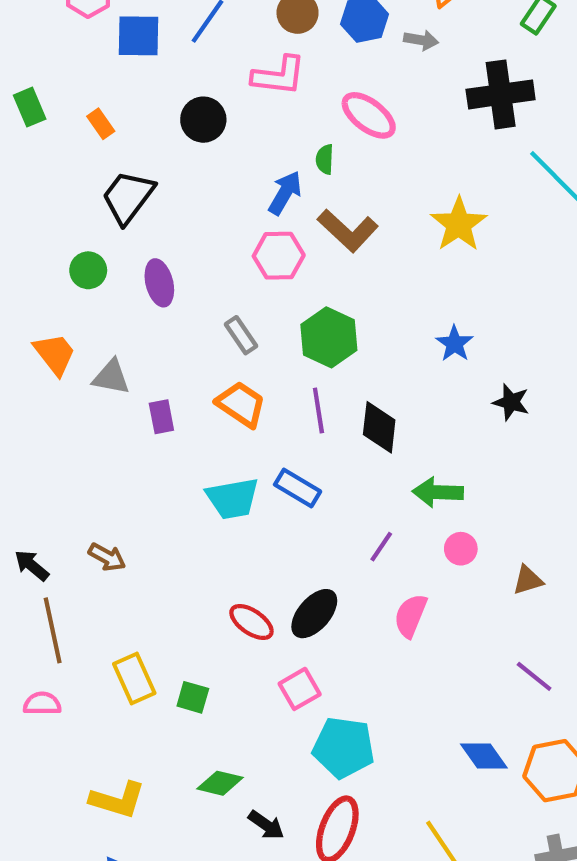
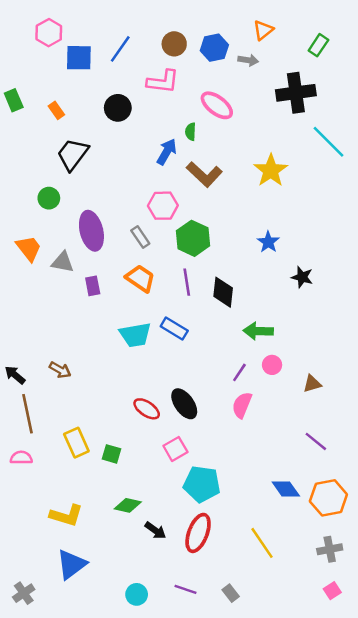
pink hexagon: (279, 256) -> (163, 206), moved
purple ellipse: (159, 283) -> (91, 231), moved, size x1.4
purple line: (381, 547) -> (239, 372), moved
black ellipse: (314, 614) -> (184, 404), turned -76

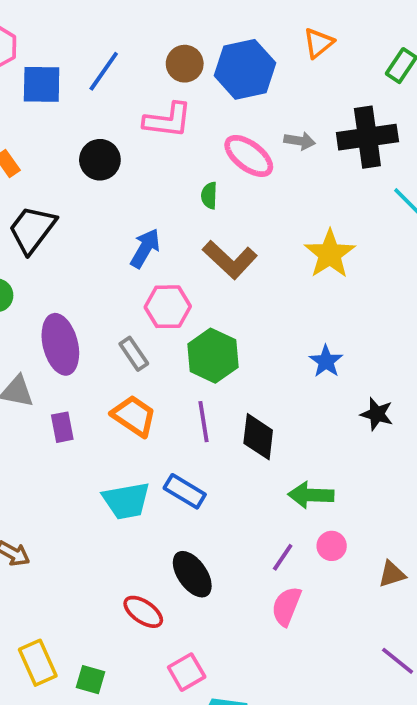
blue hexagon: (214, 48) -> (245, 69), size x1.4
gray arrow: (248, 60) -> (300, 141), moved
blue arrow: (167, 152) -> (145, 248), moved
black ellipse: (184, 404) -> (192, 574), moved

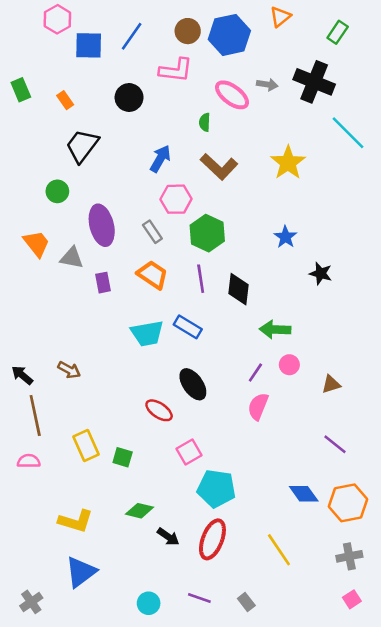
black cross: (367, 137) -> (314, 82), turned 30

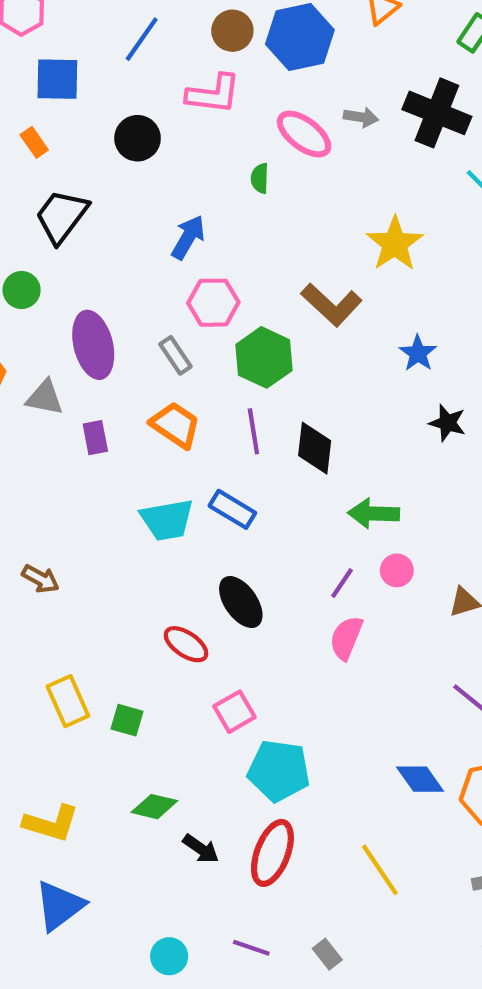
blue square: (89, 45) -> (57, 79), moved
brown L-shape: (219, 167) -> (331, 305), moved
blue star: (285, 237) -> (418, 353), moved

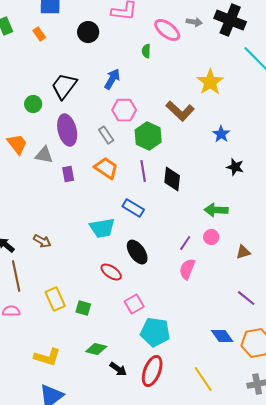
black trapezoid: (62, 216) -> (64, 86), moved
green arrow: (374, 513) -> (216, 210), moved
cyan trapezoid: (167, 520) -> (102, 228), moved

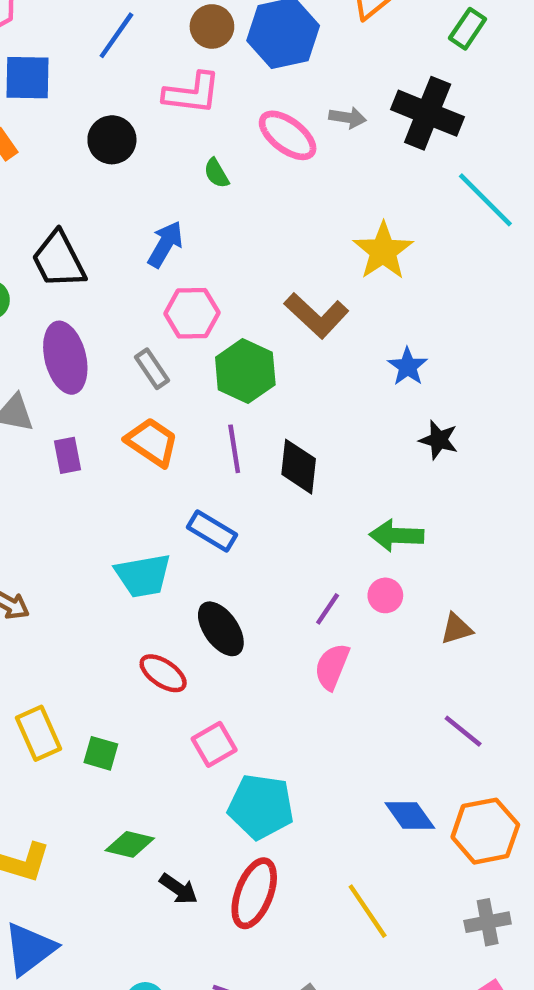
green semicircle: (146, 51) -> (216, 173), moved, turned -32
black trapezoid: (64, 86) -> (59, 260), turned -64

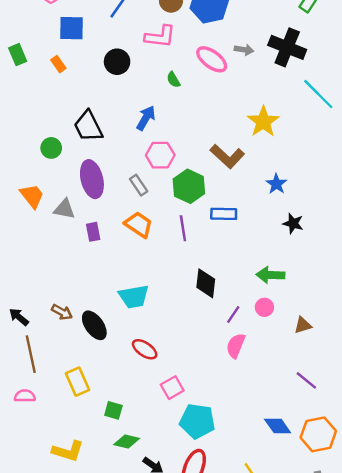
black diamond: (299, 467) -> (206, 283), moved
blue rectangle: (212, 531) -> (224, 214), moved, turned -30
black ellipse: (221, 629) -> (94, 325), moved
green square: (101, 753) -> (113, 410), moved

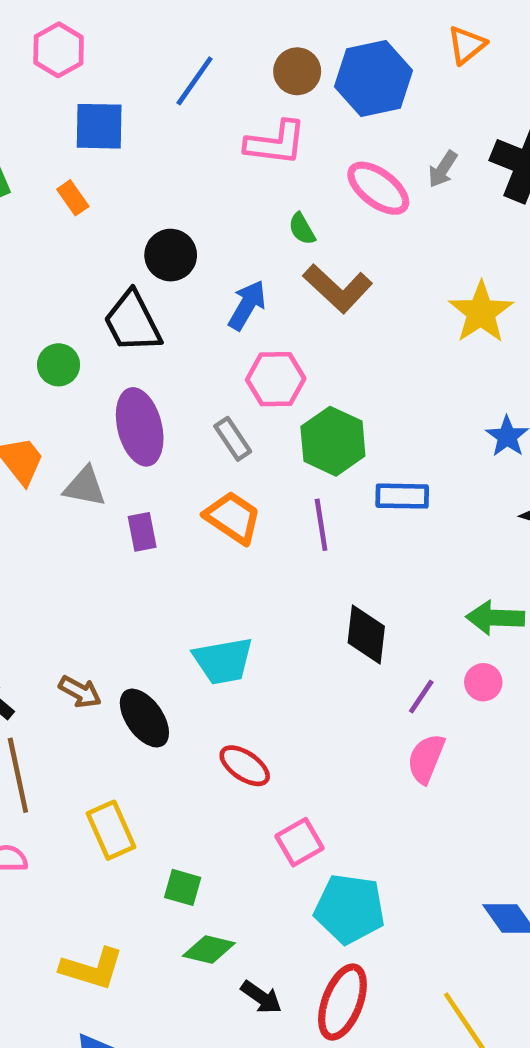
gray arrow: (244, 50) -> (443, 169), turned 114
black circle: (117, 62) -> (171, 255), moved
brown L-shape: (227, 156) -> (338, 288), moved

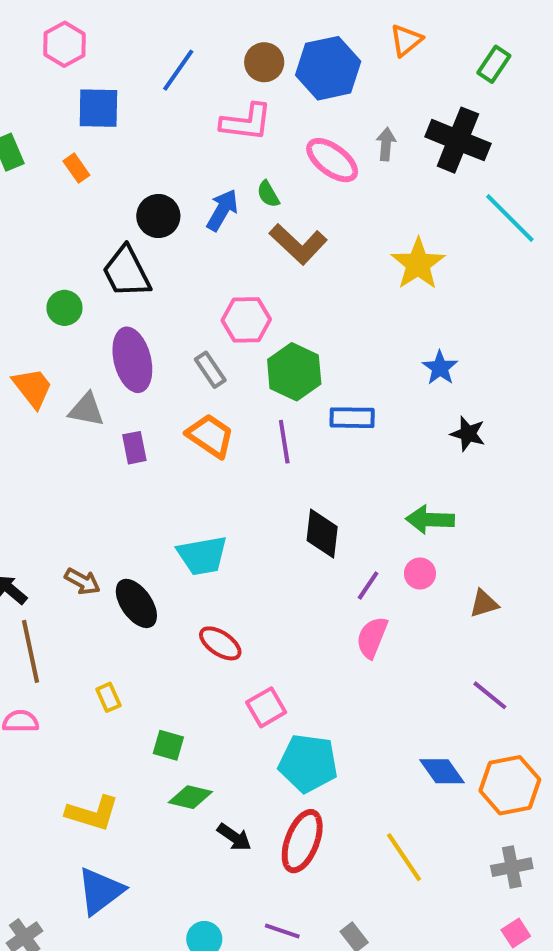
gray arrow: (443, 169) -> (386, 144), turned 152
blue arrow: (247, 305) -> (222, 210), moved
yellow rectangle: (111, 830) -> (108, 697), size x0.6

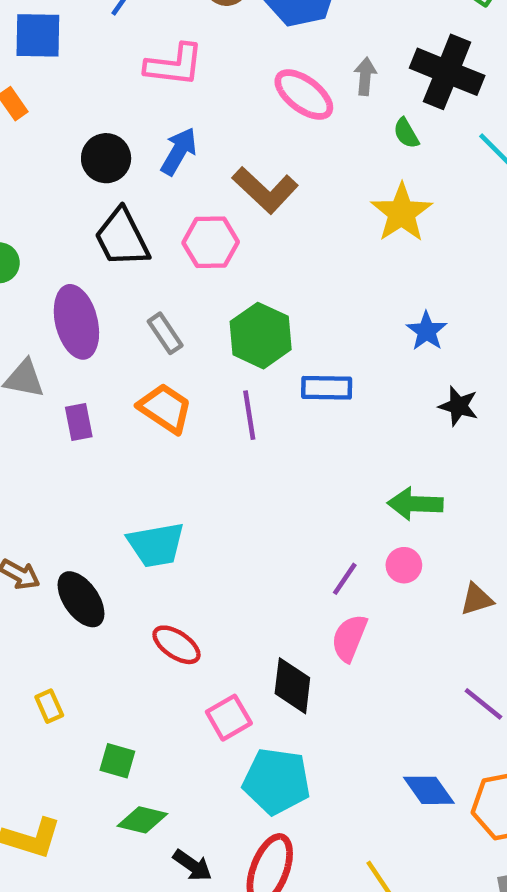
pink L-shape: (246, 122) -> (174, 65), moved
green semicircle: (268, 194) -> (406, 133), moved
black trapezoid: (126, 272) -> (122, 238), moved
pink hexagon: (246, 320) -> (211, 242), moved
black diamond: (322, 534) -> (292, 686), moved

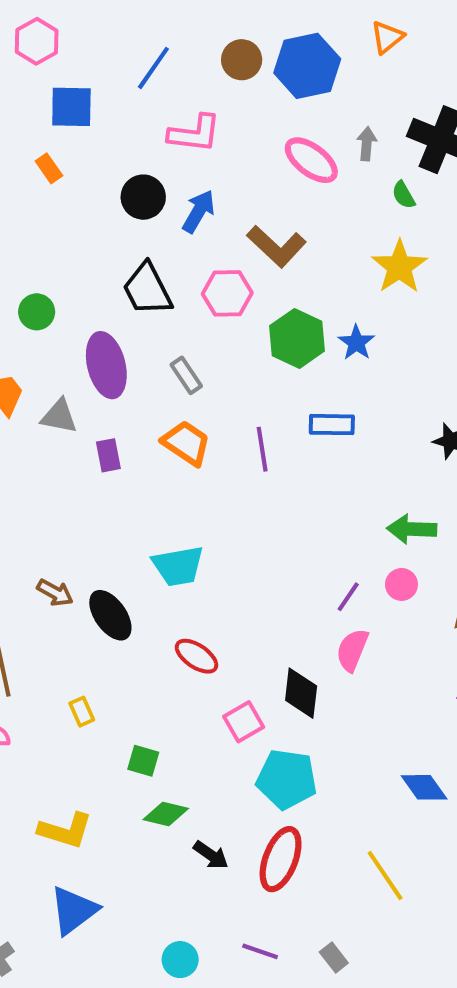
black circle: (106, 158) -> (143, 197), moved
blue star: (427, 331) -> (356, 343), moved
green hexagon: (261, 336) -> (297, 338), moved

